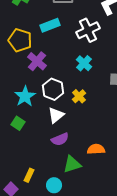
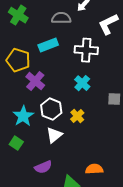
white cross: (88, 30) -> (86, 50), turned 30
purple semicircle: (60, 139) -> (43, 167), moved

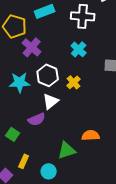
cyan star: (23, 116) -> (20, 82), turned 30
green square: (16, 143) -> (13, 134), moved
purple semicircle: (43, 167) -> (37, 119), moved

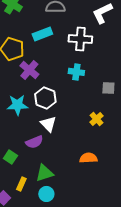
cyan cross: (79, 49) -> (76, 72), turned -35
yellow cross: (74, 82) -> (96, 119), moved
white triangle: (51, 101) -> (48, 124), turned -36
green triangle: (67, 150) -> (44, 173), moved

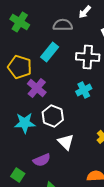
cyan rectangle: (42, 34) -> (50, 52), turned -30
cyan cross: (76, 72) -> (84, 90), turned -35
white triangle: (48, 124) -> (66, 142), moved

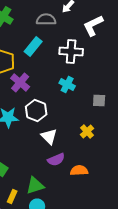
cyan cross: (84, 90) -> (67, 84), turned -35
purple semicircle: (42, 160) -> (56, 160), moved

